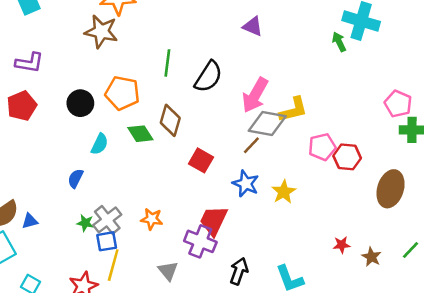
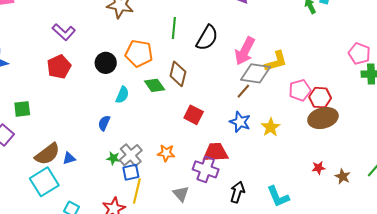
purple L-shape: (29, 63) -> (64, 32), turned 35
red square: (201, 160) -> (194, 115), moved
brown ellipse: (391, 189) -> (323, 118), moved, turned 60
red trapezoid: (214, 221) -> (216, 152), turned 64

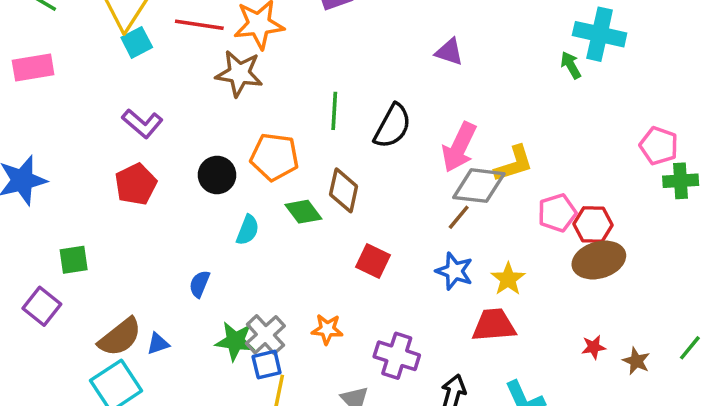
blue semicircle: (104, 123) -> (200, 284), moved
red trapezoid: (216, 152) -> (494, 325), moved
green star: (113, 158) -> (235, 341), size x1.6

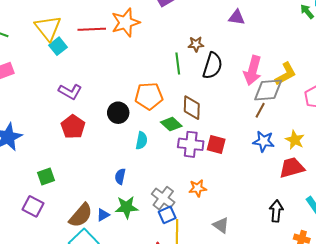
brown star: (239, 73) -> (196, 44), moved, size x0.6
green star: (235, 341) -> (127, 207), moved
purple cross: (397, 356) -> (191, 144), moved

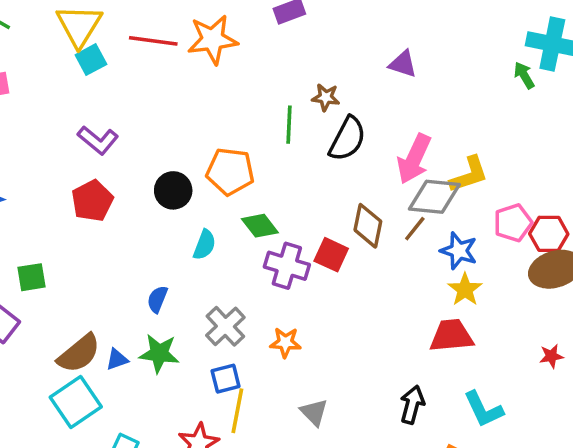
brown diamond: (192, 108) -> (368, 226), moved
blue star: (264, 141) -> (459, 251), moved
red square: (216, 145) -> (331, 255), moved
gray cross: (163, 198) -> (225, 326), moved

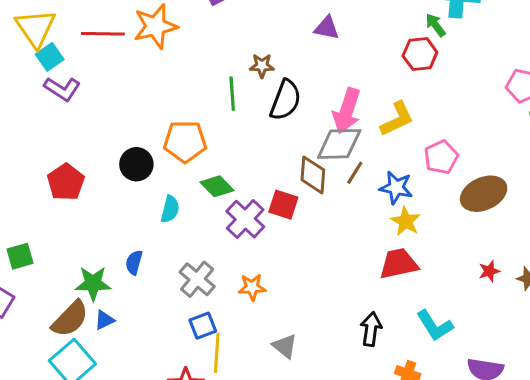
purple L-shape: (98, 140) -> (62, 89), moved
gray diamond: (434, 197) -> (339, 144), moved
red hexagon: (549, 234) -> (420, 54), moved
purple cross: (287, 266) -> (245, 219), turned 33
green star: (159, 353) -> (93, 283), moved

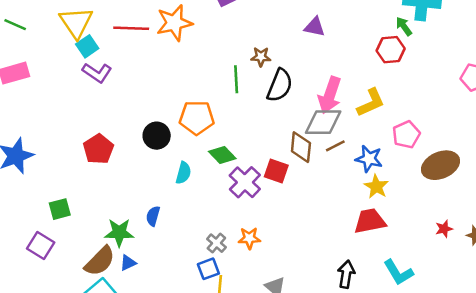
brown line: (355, 173) -> (335, 146), turned 30
gray cross: (197, 279) -> (216, 243), moved, size x0.7

